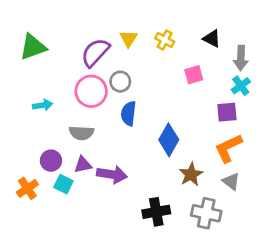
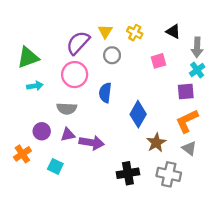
green triangle: (33, 47) -> (28, 58), moved
gray circle: (120, 82) -> (112, 55), moved
cyan square: (63, 184) -> (55, 166), moved

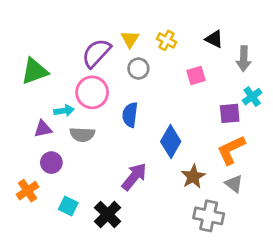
cyan cross: (197, 70) -> (252, 97), moved
cyan arrow: (35, 86) -> (64, 111), moved
purple triangle: (68, 135) -> (43, 129), moved
purple arrow: (92, 143) -> (134, 177), moved, turned -60
black cross: (128, 173) -> (108, 214), moved, turned -35

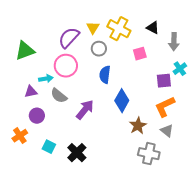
yellow cross: (166, 40) -> (119, 29), size x1.6
blue semicircle: (130, 115) -> (105, 75), moved
gray semicircle: (82, 134) -> (59, 96), turned 36
purple arrow: (134, 177) -> (85, 110), moved

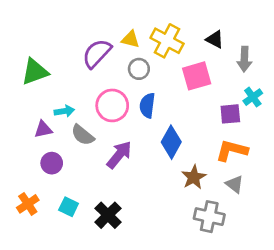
yellow triangle: (93, 28) -> (130, 39), turned -48
pink square: (140, 54) -> (197, 76), size x1.5
pink circle: (66, 66) -> (112, 105), moved
orange L-shape: (165, 107) -> (232, 150), turned 40
orange cross: (20, 136) -> (28, 204), moved

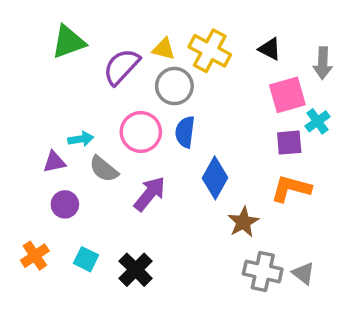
gray arrow: (244, 59) -> (323, 63), moved
gray circle: (139, 69) -> (174, 86), size x1.4
green triangle: (35, 72) -> (68, 42), moved
pink square: (197, 76) -> (287, 95), moved
gray triangle: (235, 184) -> (303, 273), moved

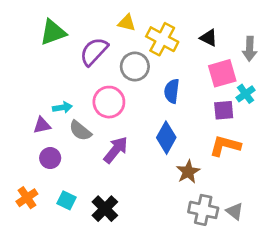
yellow triangle: (164, 49) -> (127, 23), moved
blue semicircle: (185, 132) -> (172, 91), moved

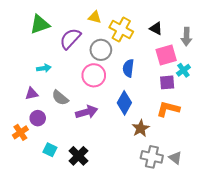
pink circle: (109, 102) -> (94, 75), moved
cyan arrow: (62, 107) -> (44, 68), moved
purple arrow: (116, 150) -> (87, 112), turned 35
orange cross: (27, 198) -> (20, 132), moved

